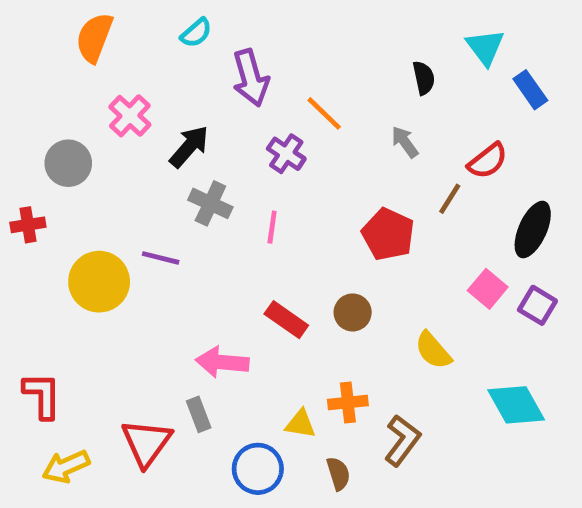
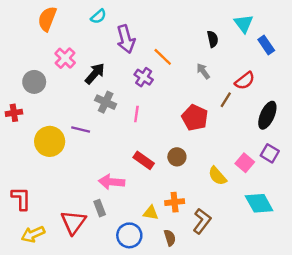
pink square: (488, 289) -> (245, 163), moved

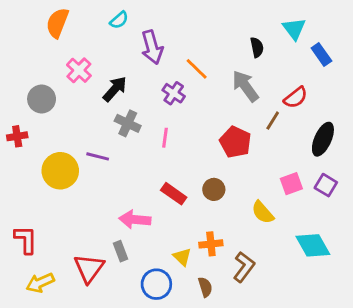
gray arrow: (203, 71) -> (245, 86), size x1.6
pink square: (245, 163) -> (291, 184), moved, turned 30
yellow triangle: (151, 213) -> (182, 257), turned 35

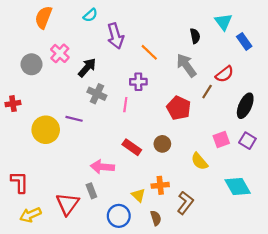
purple cross: (174, 93) -> (138, 82), moved, turned -35
gray circle: (42, 99) -> (31, 64), moved

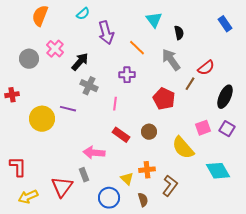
cyan triangle: (223, 22) -> (154, 20), moved
blue rectangle: (244, 41) -> (225, 24), moved
pink line: (125, 105) -> (115, 104), moved
yellow semicircle: (199, 161) -> (183, 148), size x1.4

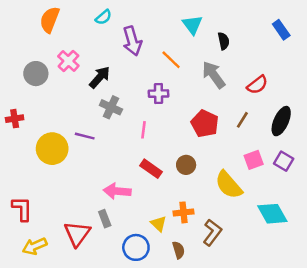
brown line: (190, 84) -> (242, 120), moved

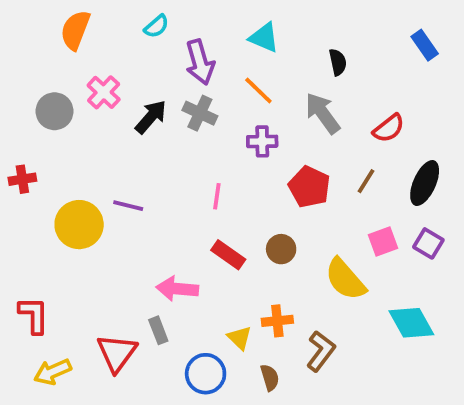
cyan triangle: (192, 25) -> (264, 38), moved, turned -30
purple cross: (159, 94) -> (262, 141), moved
gray cross: (111, 107) -> (200, 113), moved

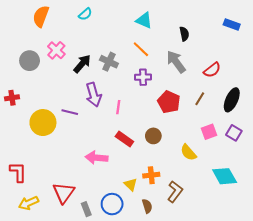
blue rectangle: (425, 45) -> (232, 25), turned -35
purple arrow: (200, 62) -> (93, 95), moved
yellow semicircle: (345, 279) -> (188, 152), size x0.7
gray rectangle: (158, 330) -> (86, 209), moved

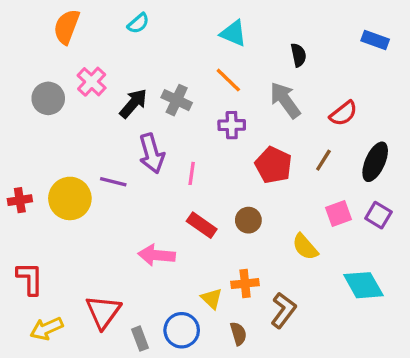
red cross: (12, 98) -> (20, 200), moved

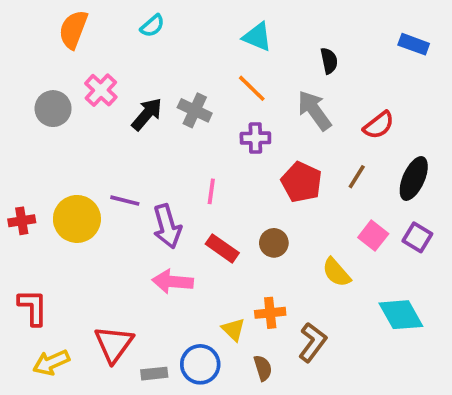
purple arrow: (152, 153) -> (167, 226), moved
pink square: (338, 213) -> (373, 236), turned -32
gray rectangle: (140, 339) -> (154, 374), turned -75

